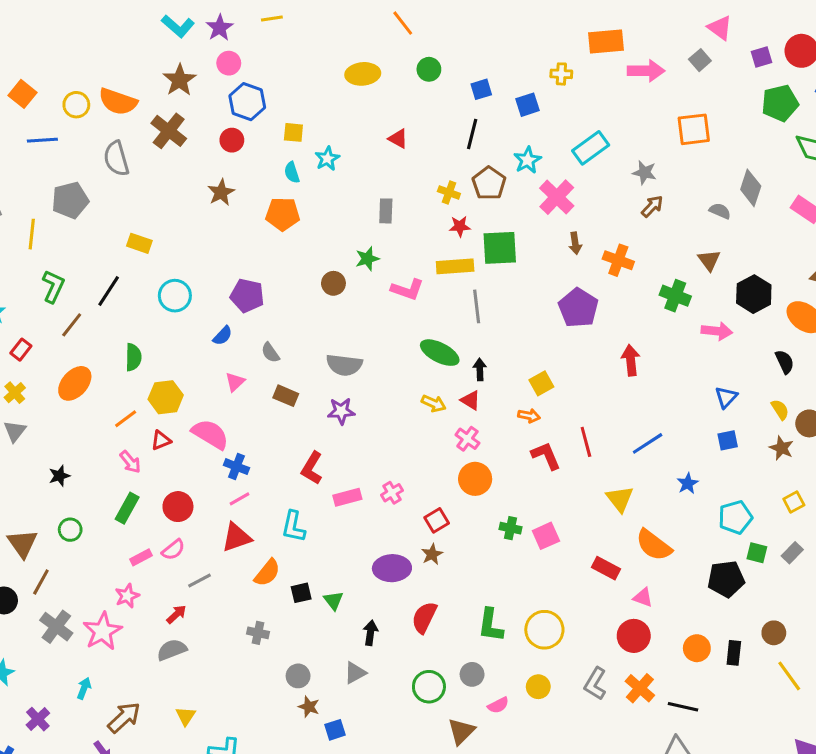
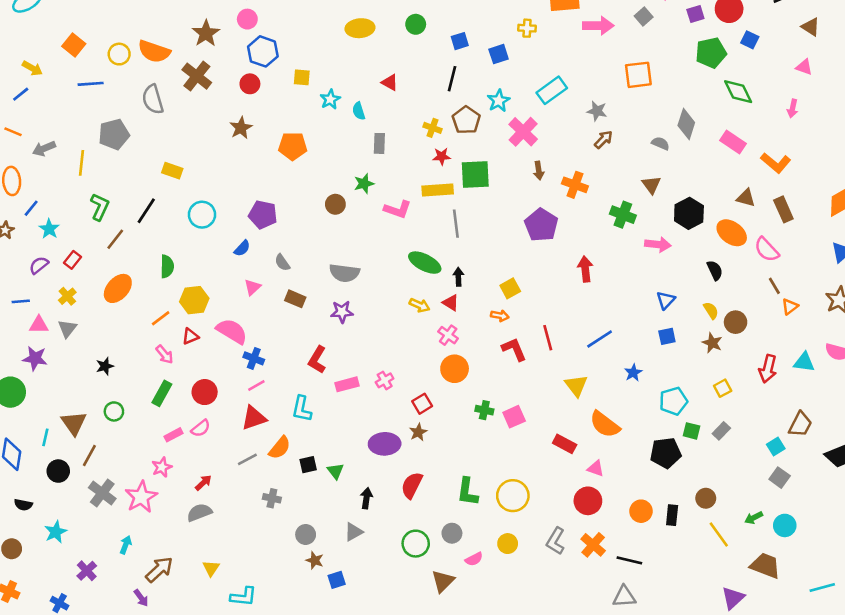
cyan semicircle: (292, 172) -> (359, 111), moved
gray line: (200, 580) -> (247, 459), moved

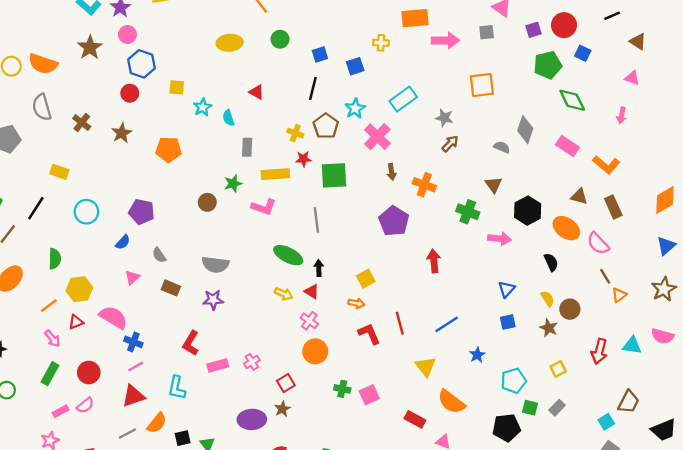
gray square: (644, 17) -> (487, 32), turned 35
brown cross: (197, 76) -> (82, 123), moved, size x0.7
yellow rectangle: (438, 190) -> (275, 174), moved

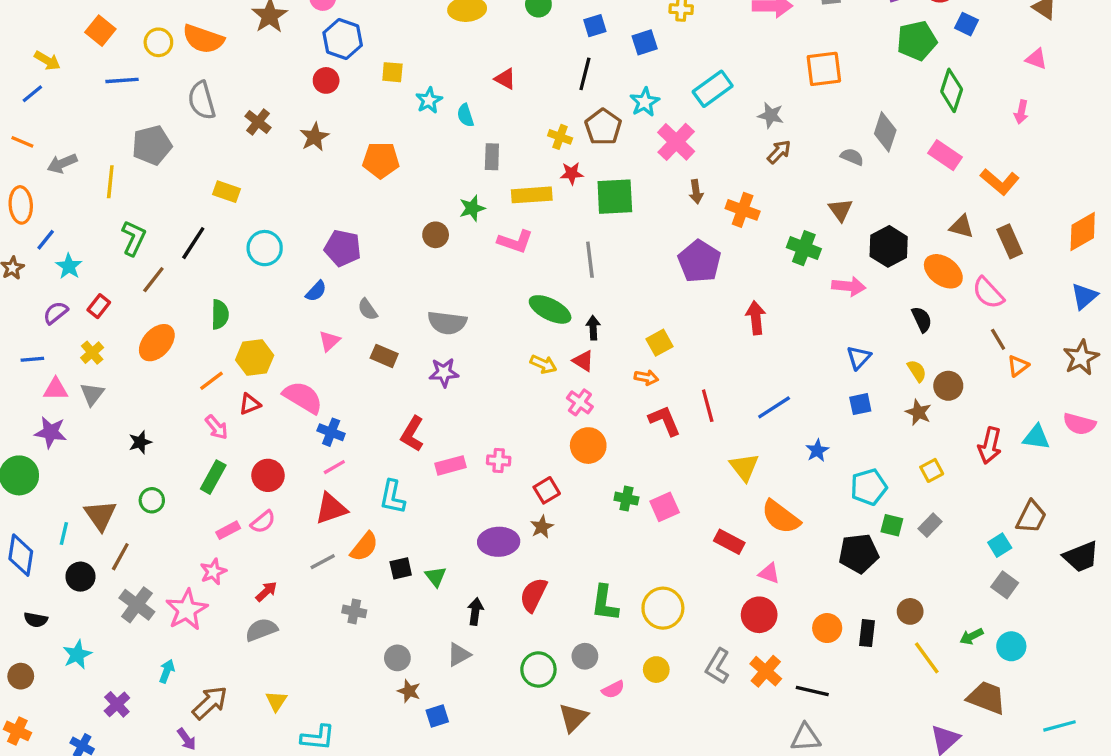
green diamond: (572, 100) -> (952, 90), turned 44
pink cross: (252, 362) -> (499, 460), turned 35

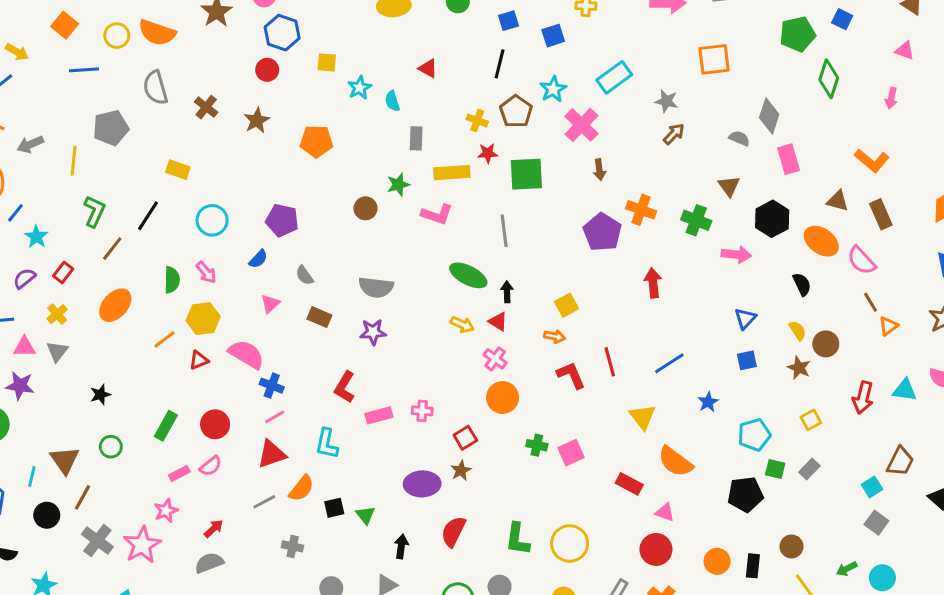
pink rectangle: (945, 155) -> (789, 159), moved, turned 40
orange cross: (743, 210) -> (641, 210), moved
pink arrow: (217, 427) -> (206, 272), moved

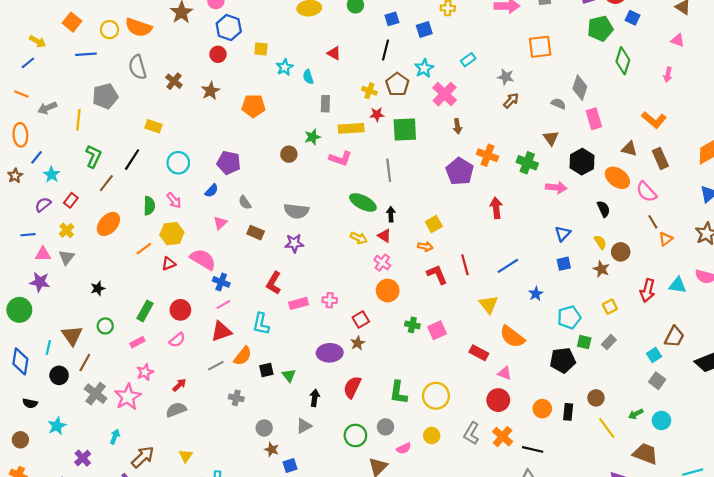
cyan rectangle: (614, 77) -> (468, 60), size x0.6
pink rectangle: (179, 473) -> (137, 342), moved

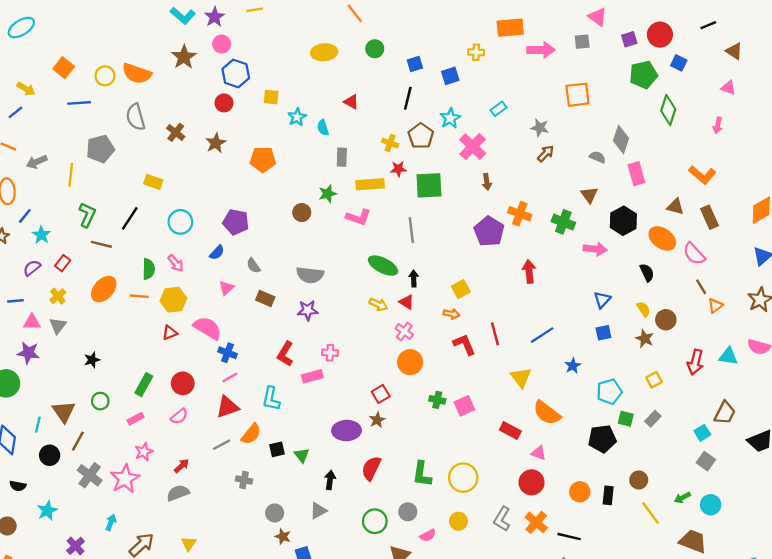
brown line: (106, 183) -> (101, 244), turned 66
orange line: (144, 249) -> (139, 296), moved, turned 42
pink cross: (330, 300) -> (330, 353), moved

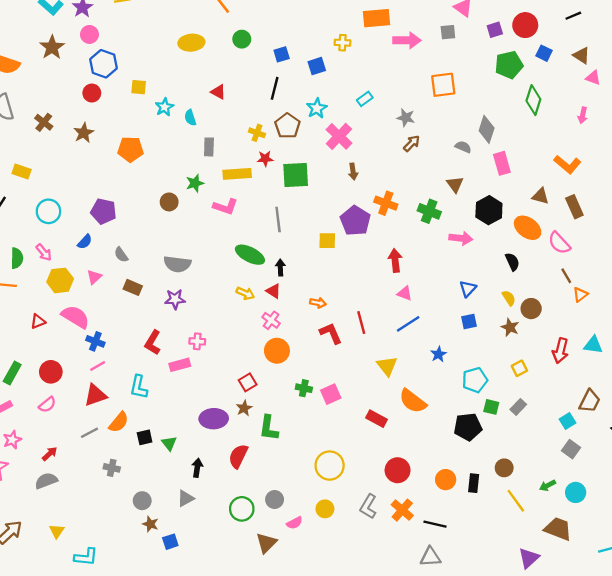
brown triangle: (734, 51) -> (581, 56), moved
yellow square: (461, 289) -> (327, 241), moved, turned 30
yellow hexagon: (173, 300) -> (60, 280), moved
pink triangle: (539, 453) -> (405, 293), moved
green L-shape: (422, 474) -> (269, 428), moved

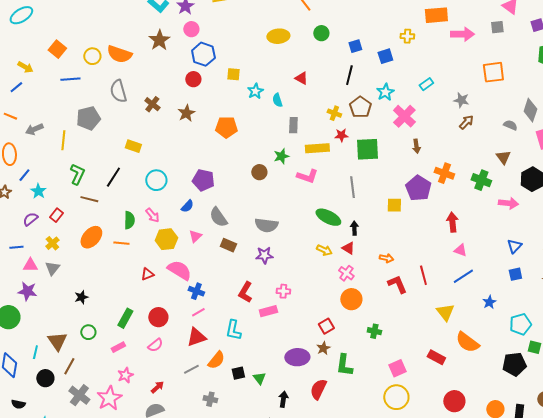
gray semicircle: (121, 255) -> (218, 217), size x1.5
pink square: (331, 394) -> (397, 368), moved

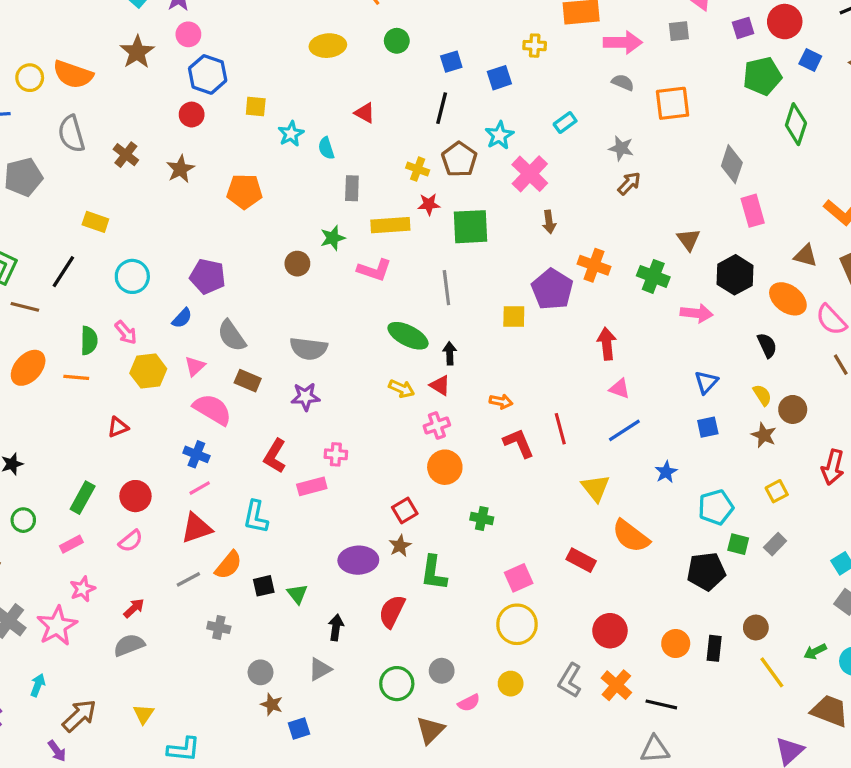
gray semicircle: (510, 125) -> (623, 82), moved
pink semicircle: (179, 270) -> (212, 409), moved
pink cross: (346, 273) -> (437, 426), turned 35

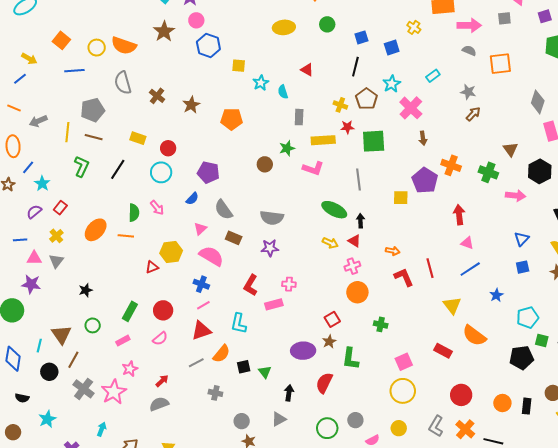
yellow cross: (535, 46) -> (414, 27), turned 32
red circle: (192, 115) -> (168, 148), moved
brown line: (25, 307) -> (94, 137), moved
yellow hexagon: (148, 371) -> (171, 252), moved

